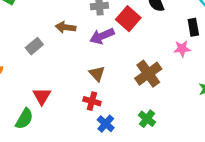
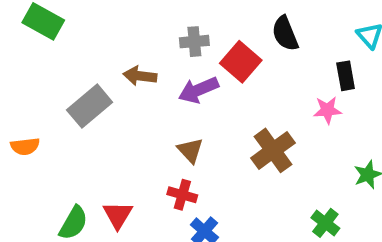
gray rectangle: (34, 46) -> (90, 106), size x1.5
red triangle: (42, 96) -> (118, 215), moved
green cross: (147, 119) -> (325, 223), moved

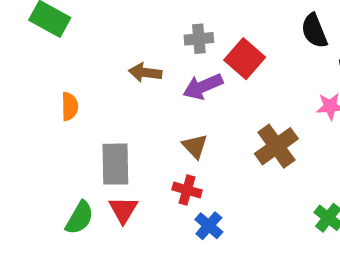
black semicircle: (285, 34) -> (314, 31), moved
gray rectangle: (90, 106) -> (115, 164), moved, turned -51
orange semicircle: (25, 146) -> (70, 106), moved, turned -84

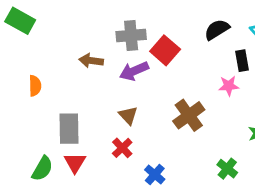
black semicircle: (314, 31) -> (217, 30), turned 80
gray cross: (199, 39) -> (131, 35), size x1.4
red cross: (187, 190) -> (122, 148), turned 30
blue cross: (209, 226) -> (155, 174), moved

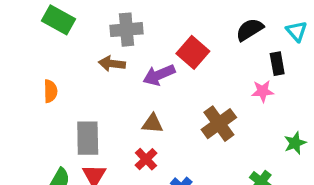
green rectangle: (20, 21) -> (59, 20), moved
gray cross: (131, 35) -> (127, 30), moved
brown triangle: (128, 115) -> (152, 124), turned -42

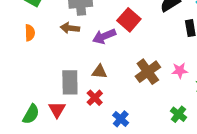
orange semicircle: (50, 91) -> (30, 33), moved
pink star: (263, 91) -> (180, 71), moved
gray rectangle: (88, 138) -> (70, 82), moved

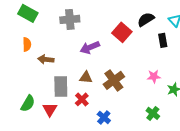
red square: (129, 20) -> (122, 32), moved
brown arrow: (70, 28) -> (46, 59), moved
brown cross: (148, 72) -> (114, 80), moved
green semicircle: (31, 114) -> (28, 103), moved

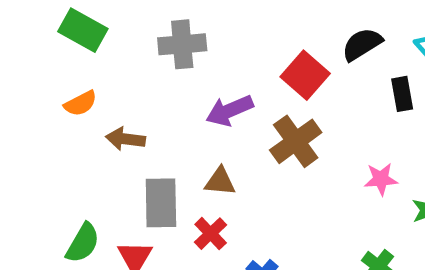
orange semicircle: (27, 44) -> (80, 103), turned 64
brown cross: (114, 80) -> (296, 141), moved

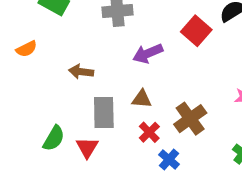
orange semicircle: (80, 103) -> (27, 49), moved
brown cross: (296, 141) -> (190, 119), moved
red cross: (211, 234) -> (149, 132), moved

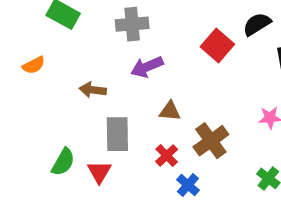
purple arrow: (148, 53) -> (147, 67), moved
brown triangle: (142, 99) -> (170, 111), moved

